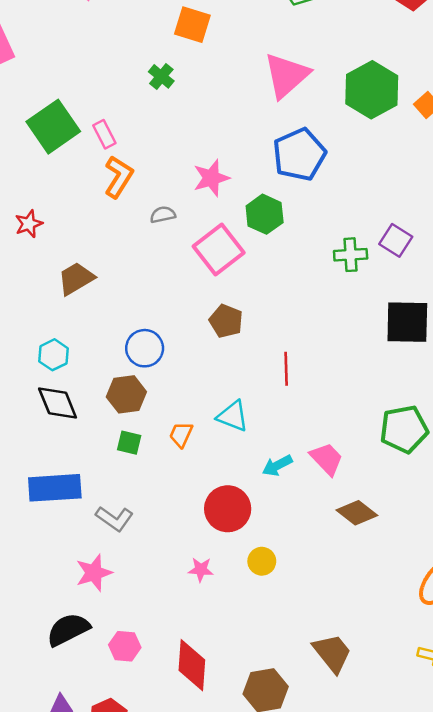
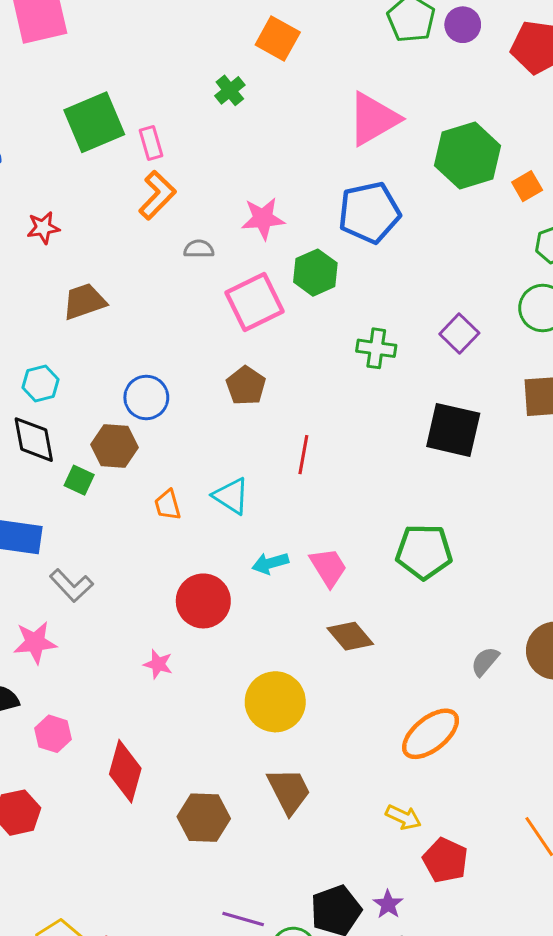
green cross: (351, 255) -> (376, 348), moved
orange trapezoid: (181, 435) -> (168, 505), turned -52
green square: (129, 443) -> (79, 480), moved
yellow circle: (262, 561) -> (275, 702), moved, size x1.8

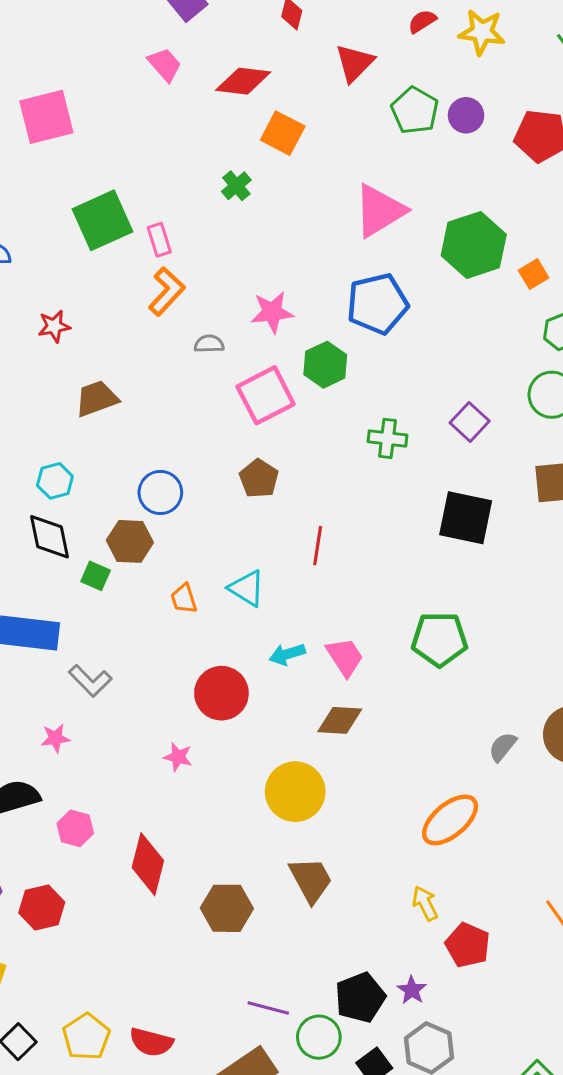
brown diamond: (350, 636) -> (340, 720), moved, turned -45
pink star: (35, 642) -> (55, 738), size x0.7
yellow arrow: (403, 817) -> (425, 903), turned -140

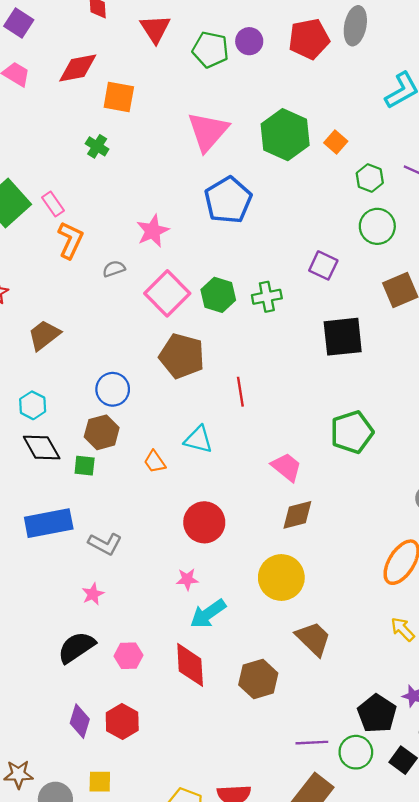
green hexagon: (325, 365) -> (218, 295), moved
brown pentagon: (259, 478) -> (182, 356), size x1.5
cyan arrow: (287, 654) -> (208, 614), moved, size x1.4

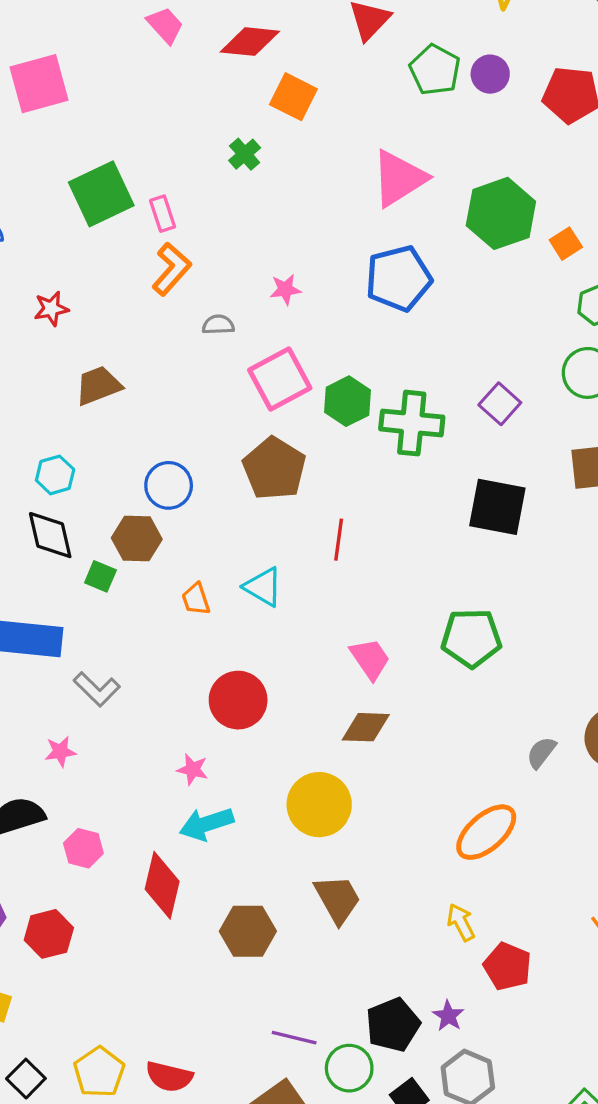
pink star: (153, 231) -> (285, 289), size x0.7
green cross: (267, 297) -> (412, 423), size x1.5

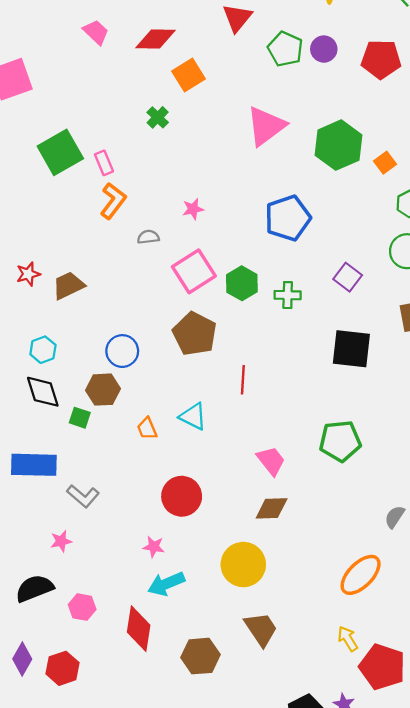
orange square: (293, 97) -> (189, 75), turned 36
blue pentagon: (399, 278) -> (288, 218), moved
red star: (51, 309) -> (28, 274), moved
green cross: (412, 423) -> (288, 295), size x0.6
red pentagon: (507, 966) -> (382, 667), size x1.4

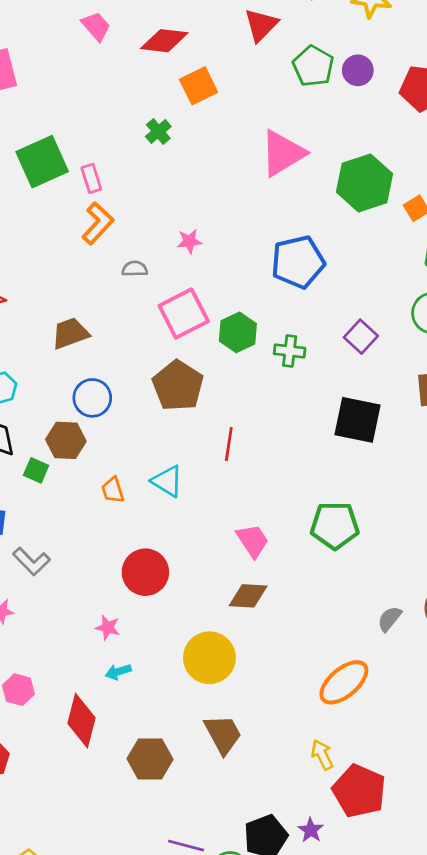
brown trapezoid: (68, 285) -> (70, 333), moved
cyan arrow: (166, 584) -> (118, 672), size x0.6

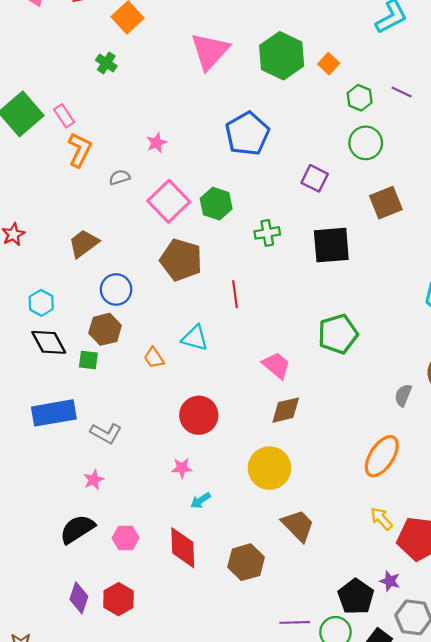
green cross: (290, 351) -> (267, 233), moved

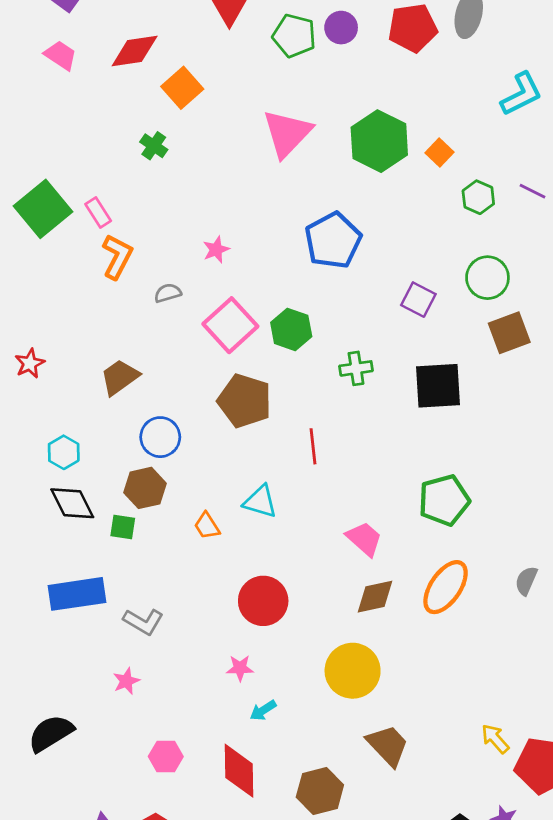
green circle: (366, 143) -> (487, 278), moved
orange ellipse: (382, 456) -> (446, 587), moved
black semicircle: (77, 529) -> (51, 733), moved

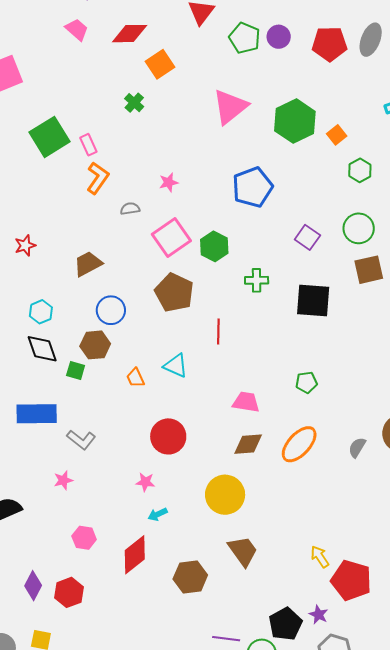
green pentagon: (444, 500) -> (306, 382), size x0.6
pink trapezoid: (364, 539) -> (246, 402), turned -40
red diamond: (239, 771) -> (135, 555), turned 45

